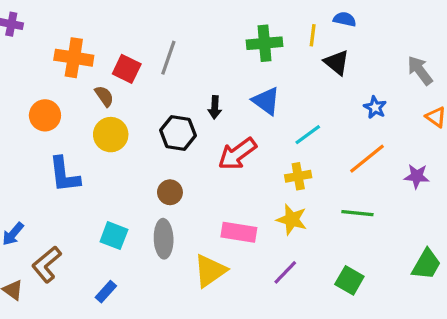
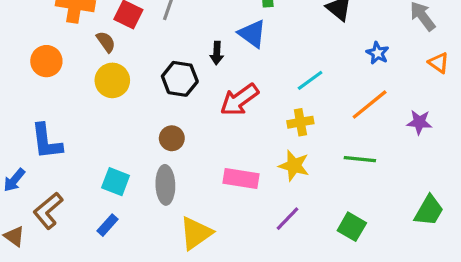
blue triangle: (266, 101) -> (252, 34), moved
blue L-shape: (64, 175) -> (46, 141), moved
yellow triangle: (210, 271) -> (196, 233), moved
blue rectangle: (106, 292) -> (108, 225), moved

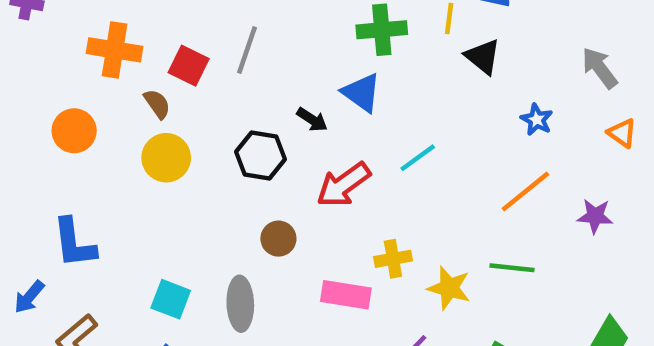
black arrow: (217, 53) -> (312, 120), turned -60
cyan line: (310, 80) -> (418, 158), moved
yellow cross: (300, 122) -> (393, 259), moved
brown circle: (172, 138) -> (278, 239), moved
yellow star: (294, 166) -> (449, 288), moved

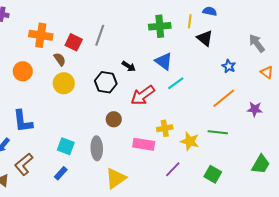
blue triangle: (362, 93) -> (164, 61), moved

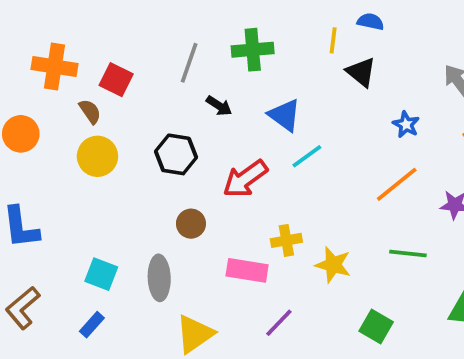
green cross: (160, 26) -> (253, 50), moved
gray line: (100, 35) -> (189, 63), moved
black arrow: (129, 66) -> (219, 106), moved
green line: (218, 132) -> (408, 254), moved
purple line: (173, 169) -> (279, 323), moved

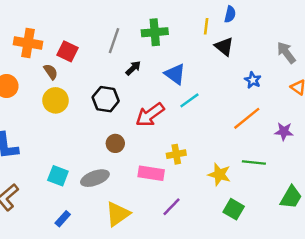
blue semicircle: (371, 22) -> (230, 14), turned 91
black arrow: (219, 106) -> (133, 68), turned -77
yellow star: (333, 265) -> (219, 175), moved
gray ellipse: (159, 278) -> (95, 178), turned 72
blue rectangle: (92, 325) -> (63, 219), moved

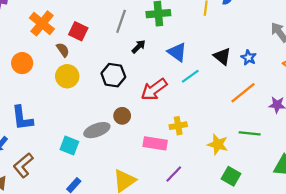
orange cross: (28, 43) -> (42, 23), turned 30
black triangle: (224, 47) -> (222, 56), moved
gray ellipse: (95, 178) -> (97, 130), moved

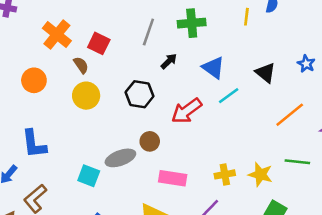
blue star: (249, 58) -> (306, 64), moved
yellow cross: (178, 126) -> (225, 174), moved
pink rectangle: (155, 143) -> (173, 178), moved

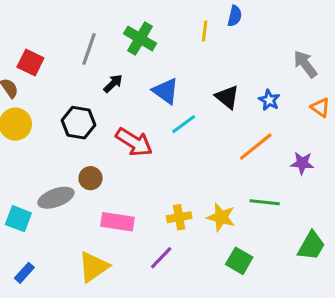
green cross: (192, 23) -> (140, 38), turned 36
blue star: (306, 64) -> (269, 100), moved
red arrow: (187, 111) -> (134, 142), turned -112

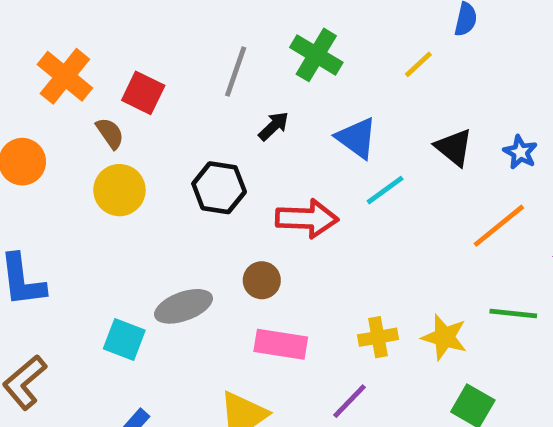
yellow line: (205, 31) -> (418, 64), moved, turned 40
red arrow: (134, 142) -> (307, 219), turned -30
brown circle: (90, 178) -> (262, 280), moved

